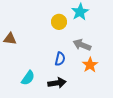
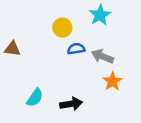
yellow circle: (59, 22) -> (62, 28), moved
blue semicircle: (60, 59) -> (76, 49), moved, turned -112

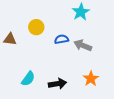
yellow circle: (62, 28) -> (36, 27), moved
orange star: (112, 81) -> (91, 79), moved

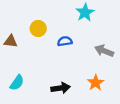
gray arrow: (83, 45) -> (104, 51), moved
cyan semicircle: (28, 79) -> (17, 83), moved

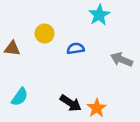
orange star: (96, 83) -> (97, 108), moved
black arrow: (61, 88) -> (71, 103), turned 42

